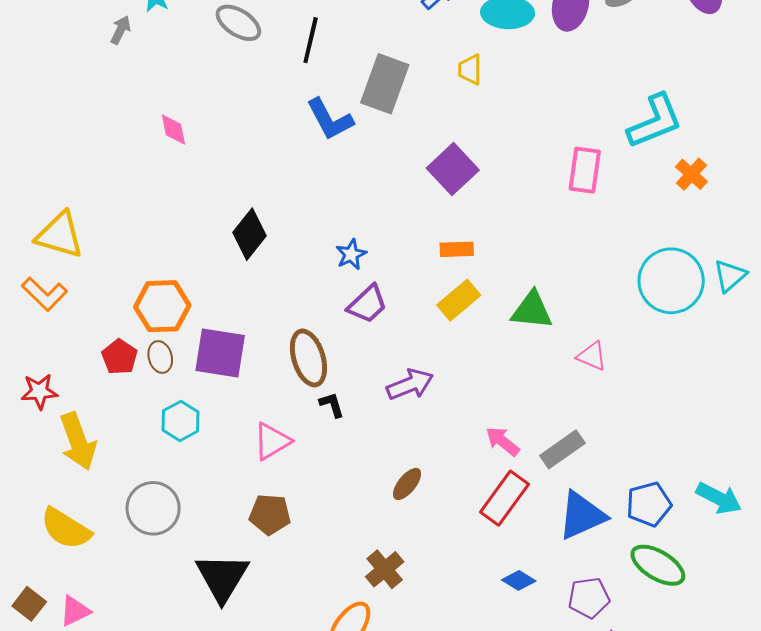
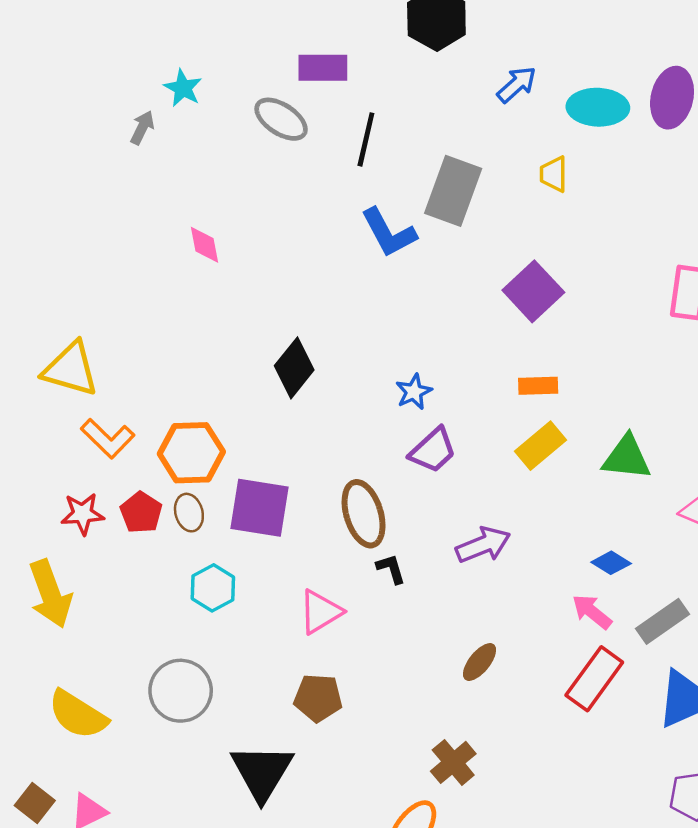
orange L-shape: (44, 294) -> (108, 438), moved
red star: (39, 392) -> (83, 514), moved
yellow arrow: (78, 441) -> (50, 594), moved
blue diamond: (519, 580) -> (611, 563), moved

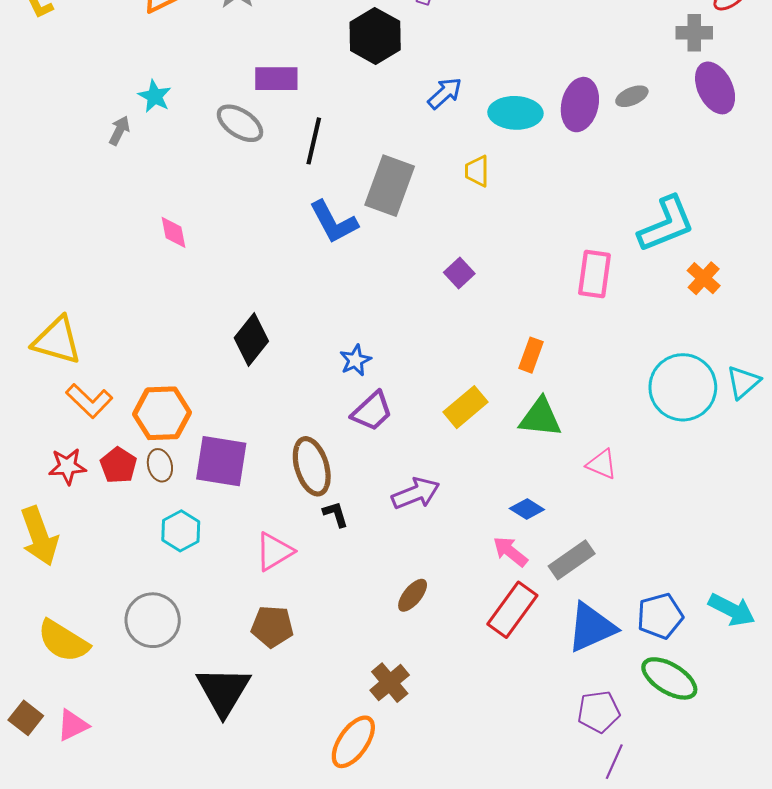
purple square: (533, 291) -> (459, 273), size x0.6
orange rectangle: (538, 386) -> (531, 355), moved, turned -68

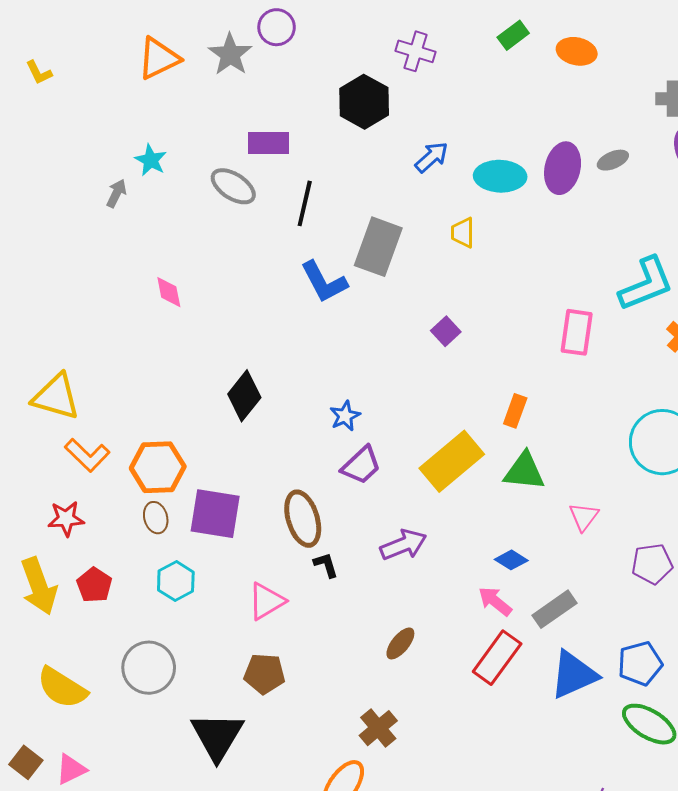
yellow rectangle: (466, 407) -> (452, 461), size x1.5
pink triangle: (602, 464) -> (584, 517), turned 44
red pentagon: (118, 465) -> (94, 585), moved
purple pentagon: (599, 712) -> (652, 564), moved

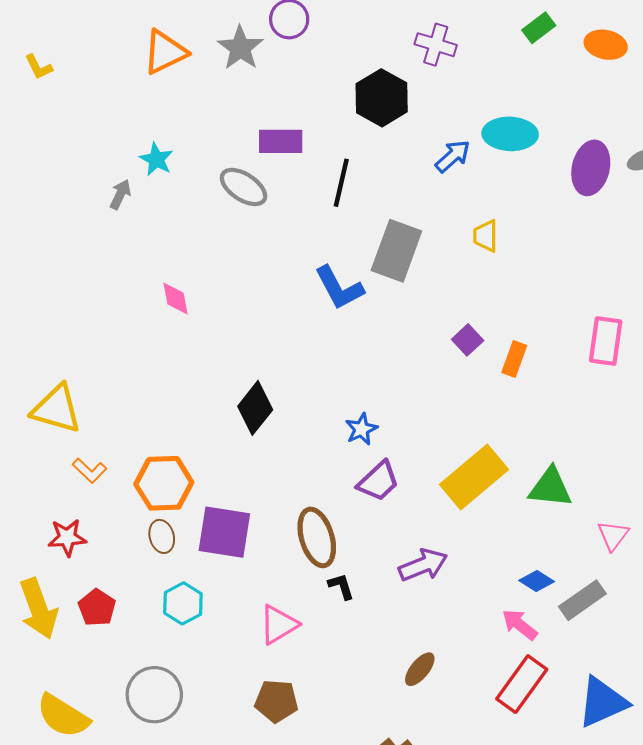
cyan ellipse: (500, 176) -> (510, 134), moved
black line: (305, 203) -> (341, 183), moved
orange rectangle: (515, 411) -> (514, 359), moved
orange L-shape: (87, 455) -> (89, 471), size x0.7
gray rectangle: (554, 609) -> (582, 600), moved

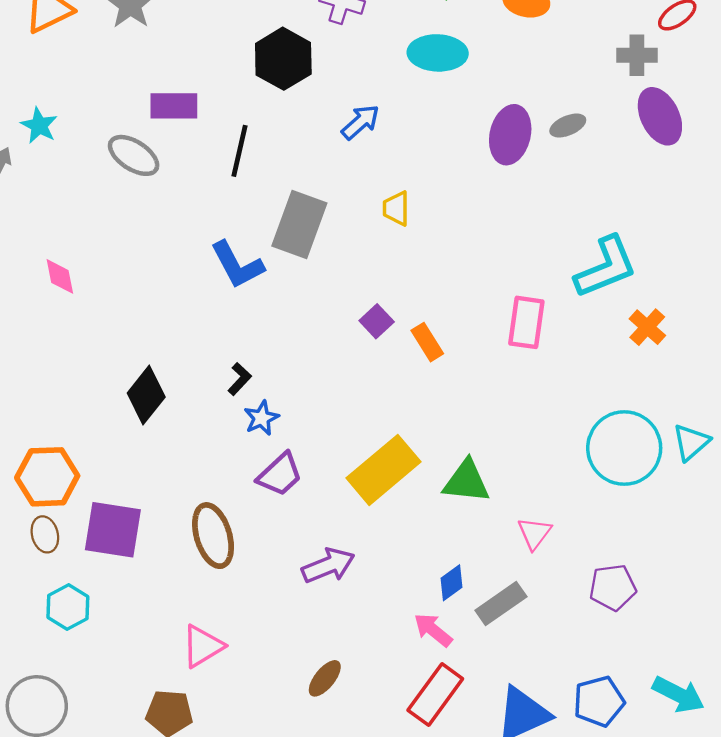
cyan ellipse: (510, 134) -> (438, 53), moved
orange rectangle: (514, 359) -> (427, 342), turned -52
blue diamond: (537, 581) -> (451, 583), turned -68
black L-shape: (341, 586) -> (240, 379), moved, turned 60
pink triangle: (279, 625) -> (203, 646), moved

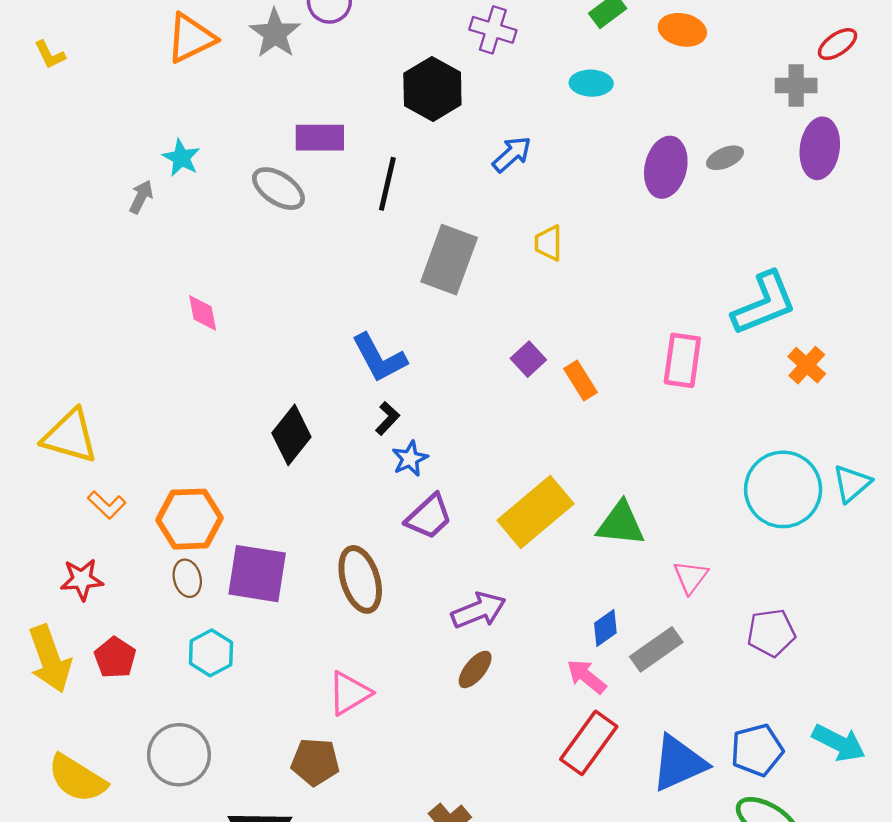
cyan ellipse: (438, 53) -> (591, 83), size x0.7
purple ellipse: (660, 116) -> (820, 148), turned 34
blue L-shape: (237, 265) -> (379, 358), moved
brown ellipse: (325, 678) -> (475, 669), moved

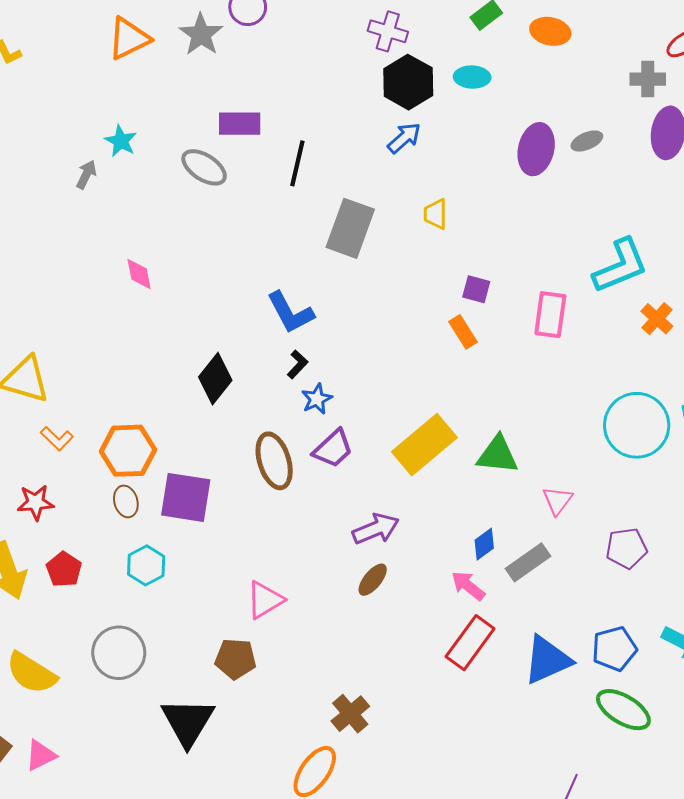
black hexagon: (432, 89) -> (408, 82), moved
purple square: (528, 359) -> (476, 289), moved, turned -32
brown ellipse: (360, 579) -> (274, 461), moved

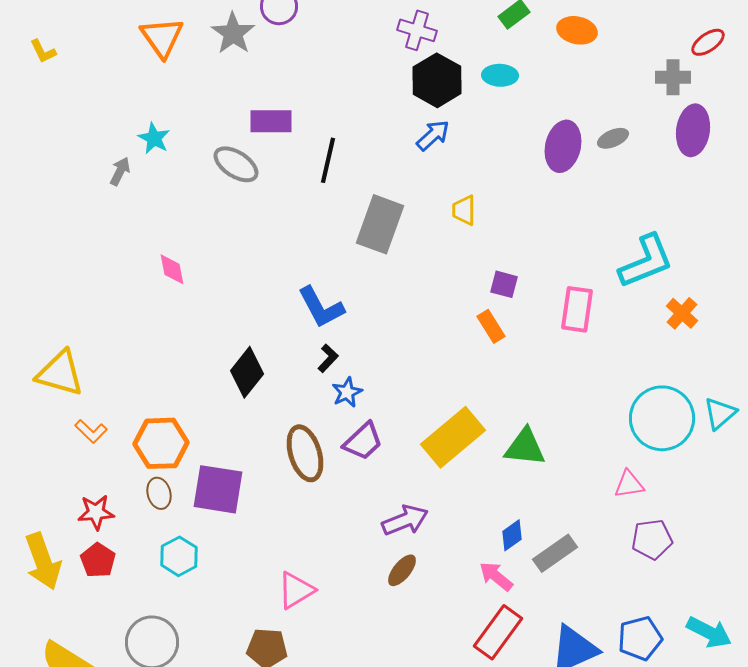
orange triangle: (129, 38) -> (162, 37), turned -39
pink triangle: (557, 500) -> (629, 484), moved, turned 44
red star: (36, 502) -> (96, 512), moved

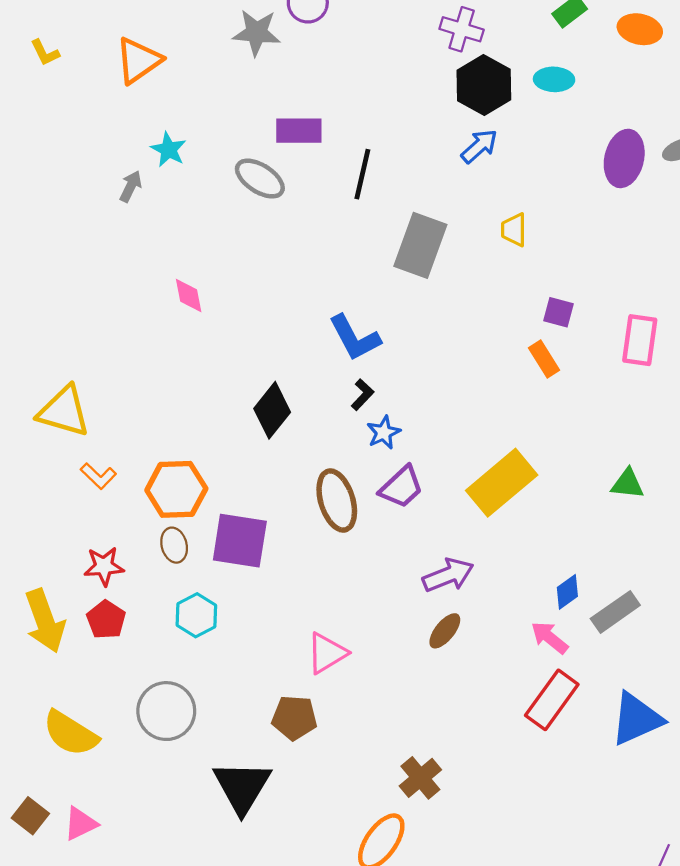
gray star: (233, 33) -> (257, 33), turned -30
orange triangle: (162, 37) -> (138, 60), moved, turned 30
green triangle: (525, 447) -> (628, 484), moved, size x0.7

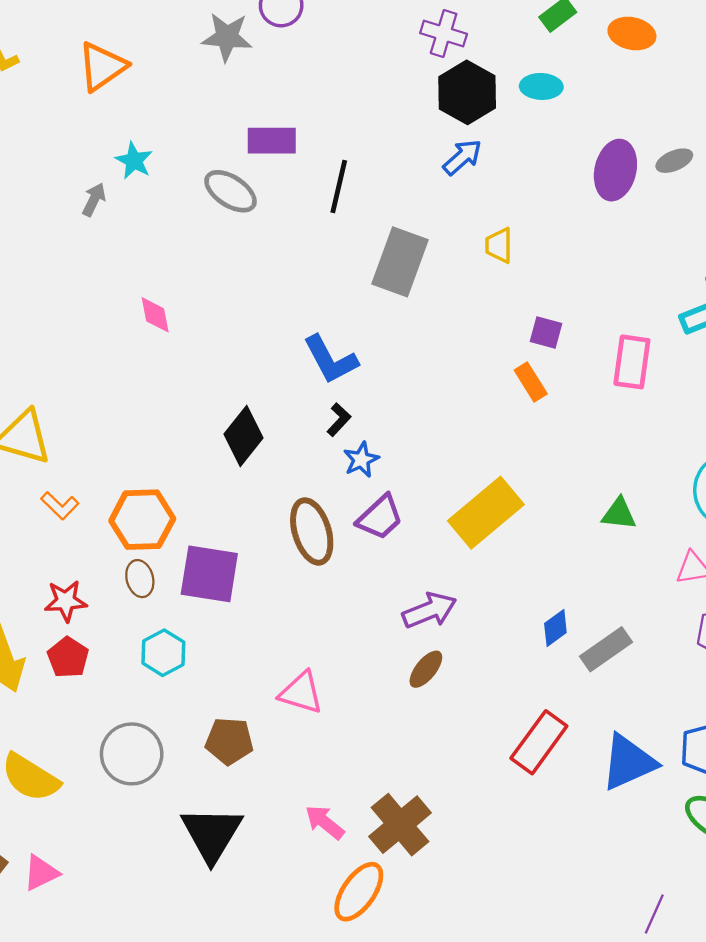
pink arrow: (550, 638) -> (325, 822), moved
pink triangle: (327, 653) -> (301, 693), turned 48
brown pentagon: (294, 718) -> (229, 741), moved
brown cross: (420, 778) -> (400, 825), size x1.4

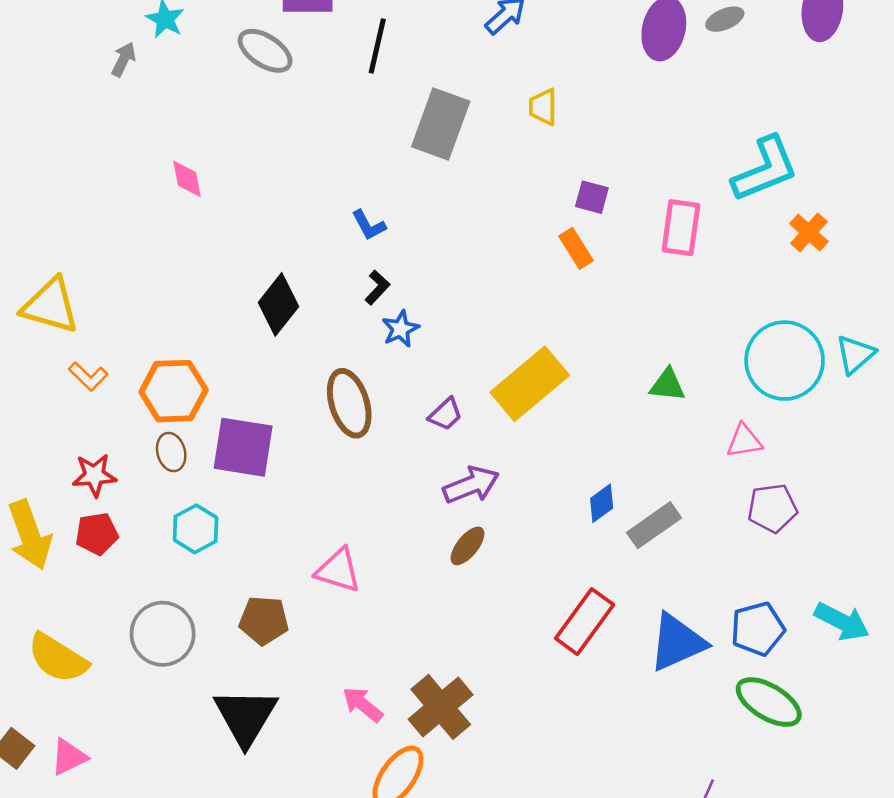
blue L-shape: (331, 360) -> (369, 225), size x0.6
purple trapezoid: (380, 517) -> (446, 414), moved, size x0.7
red pentagon: (68, 657) -> (97, 534), turned 30

